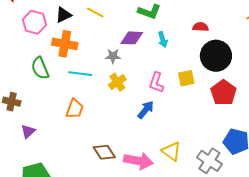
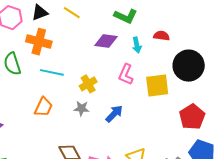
red semicircle: (201, 27) -> (161, 36), moved
gray star: (113, 56) -> (81, 109), moved
yellow square: (186, 78) -> (157, 85), size x1.4
pink L-shape: (156, 83) -> (126, 74), moved
red pentagon: (223, 93) -> (192, 117), moved

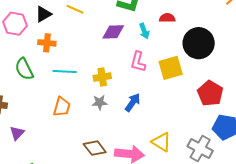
orange cross: (39, 42) -> (47, 43), size x0.7
yellow cross: (88, 84) -> (102, 77), turned 30

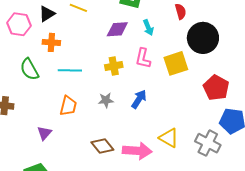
red semicircle: (167, 18) -> (181, 11), moved, turned 77
yellow cross: (102, 77) -> (114, 66), moved
purple triangle: (17, 133) -> (44, 133), moved

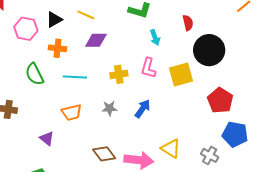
purple diamond: (117, 29) -> (96, 40), moved
orange trapezoid: (68, 106) -> (72, 112), turned 60
purple triangle: (44, 133) -> (47, 138), turned -35
gray cross: (208, 143) -> (210, 155), size x0.7

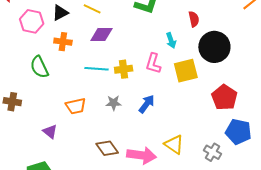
cyan arrow: (155, 37) -> (171, 40), moved
cyan line: (75, 77) -> (97, 69), moved

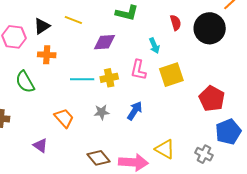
purple diamond: (102, 34) -> (104, 42), moved
black circle: (214, 47) -> (210, 28), moved
orange trapezoid: (76, 106) -> (64, 118), turned -115
blue pentagon: (238, 132) -> (228, 132), turned -30

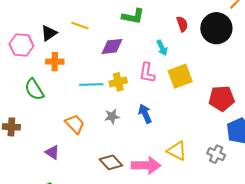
red pentagon: (212, 99) -> (222, 98), turned -30
blue arrow: (135, 111) -> (145, 114), turned -54

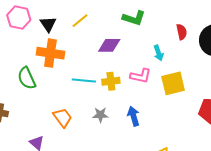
yellow line: (80, 26) -> (80, 21), turned -66
black triangle: (49, 33) -> (48, 24), turned -36
pink hexagon: (21, 45) -> (19, 18), moved
orange cross: (55, 62) -> (50, 53), size x1.5
pink L-shape: (147, 73) -> (141, 76), turned -95

